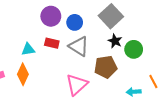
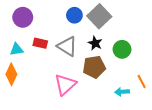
purple circle: (51, 16) -> (23, 17), moved
blue circle: (75, 22) -> (74, 15), moved
black star: (115, 41) -> (95, 43), moved

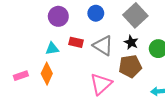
blue circle: (74, 15) -> (96, 13), moved

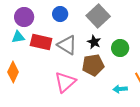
red rectangle: (76, 42) -> (41, 42), size x1.5
cyan triangle: (52, 49) -> (18, 37), moved

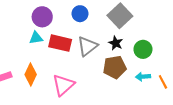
gray triangle: (67, 45) -> (87, 46), turned 50
pink triangle: (65, 82) -> (63, 85), moved
cyan arrow: (120, 89) -> (143, 77), moved

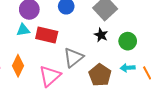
gray triangle: (87, 46) -> (73, 58), moved
brown pentagon: (115, 67) -> (100, 75), moved, turned -30

